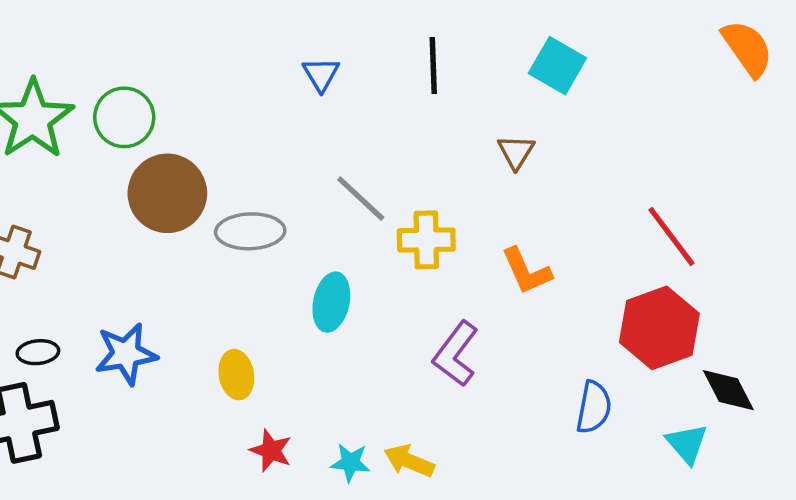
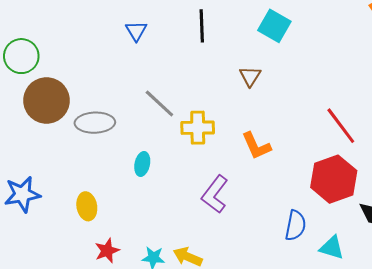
cyan ellipse: (331, 302) -> (142, 164), size x0.7
cyan triangle: (687, 444) -> (332, 248), moved, turned -32
red star: (271, 451) -> (107, 251), turned 30

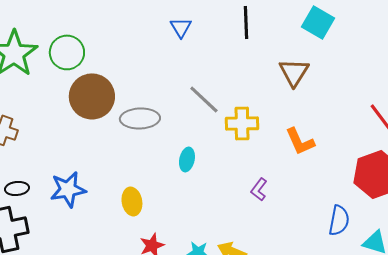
brown triangle: (250, 76) -> (294, 72), size x1.4
purple L-shape: (215, 194) -> (259, 189), size x0.6

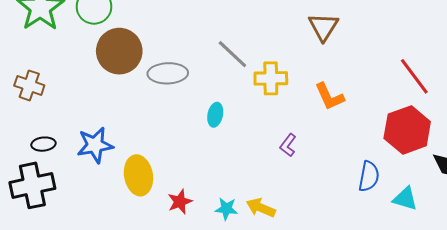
yellow ellipse: (132, 201) -> (138, 175), moved, size x1.4

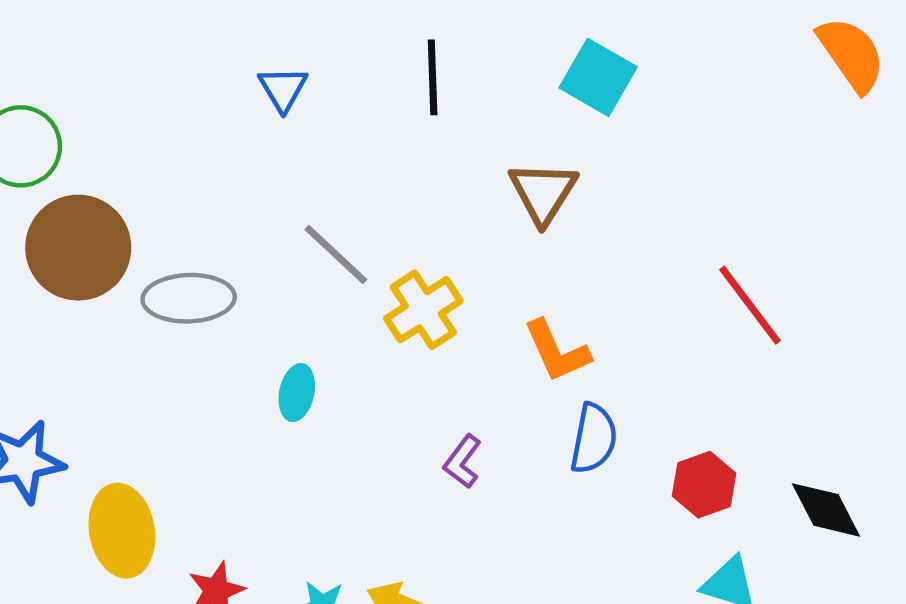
yellow cross: (271, 78) -> (423, 310), turned -32
red hexagon: (407, 130) -> (704, 485), moved, size x0.6
blue semicircle: (369, 176) -> (594, 439), moved

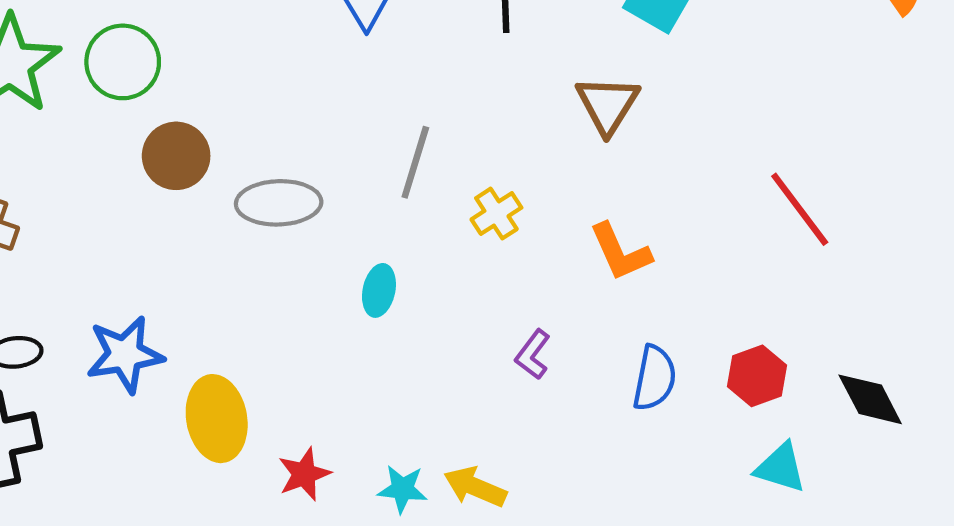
brown circle: (78, 248) -> (176, 156), size x0.7
gray line: (336, 255) -> (415, 162), turned 64
yellow cross: (423, 310) -> (496, 214), size x0.7
blue semicircle: (594, 439) -> (654, 378), moved

